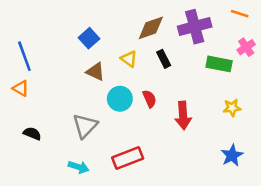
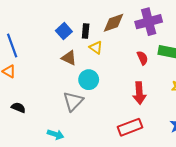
black rectangle: (164, 59) -> (86, 31), moved, turned 32
red semicircle: (149, 99) -> (142, 58), moved
gray triangle: (85, 126) -> (73, 101), moved
red rectangle: (128, 158) -> (130, 127), moved

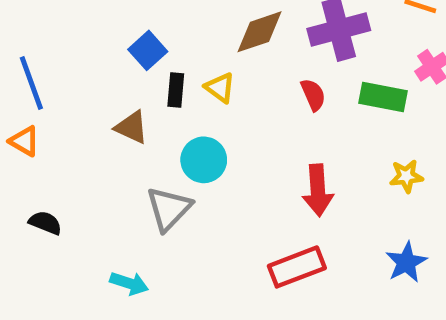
black rectangle: (86, 31) -> (176, 90), moved
brown triangle: (69, 58) -> (132, 127), moved
red semicircle: (142, 58) -> (313, 95), moved

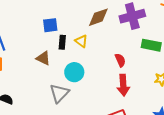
blue square: (148, 50) -> (50, 25), turned 35
red semicircle: (313, 95) -> (120, 60), moved

